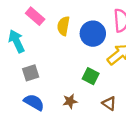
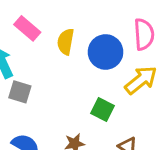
gray square: (31, 73) -> (20, 92), moved, turned 35

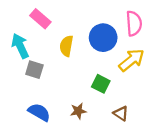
yellow semicircle: (66, 42) -> (66, 46), moved

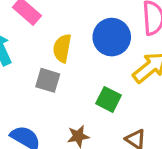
gray square: (34, 70) -> (48, 80), moved

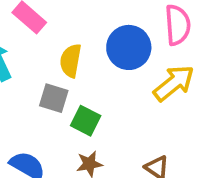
green square: (109, 99) -> (86, 121), moved

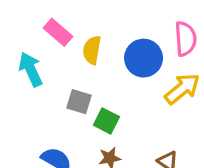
yellow semicircle: (71, 61) -> (92, 50), moved

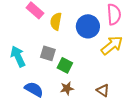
cyan arrow: (31, 69) -> (18, 56), moved

